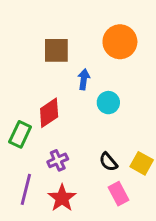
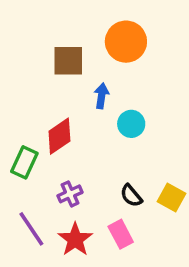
orange circle: (120, 42) -> (126, 42), moved
purple line: (26, 189) -> (31, 229), turned -48
pink rectangle: (118, 194) -> (121, 234), moved

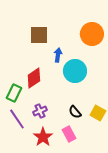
orange circle: (126, 42) -> (92, 34), moved
cyan circle: (131, 124) -> (75, 71), size x1.5
purple line: (31, 229) -> (17, 119), moved

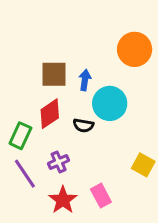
brown square: (39, 35) -> (54, 74), moved
black semicircle: (75, 112) -> (83, 125), moved, turned -40

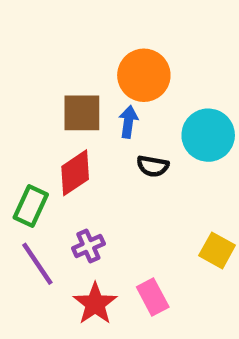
orange circle: (135, 49) -> (144, 75), moved
cyan circle: (110, 103) -> (208, 135), moved
black semicircle: (83, 125) -> (153, 166), moved

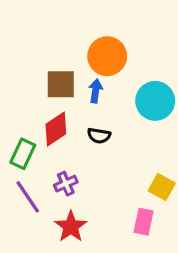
black semicircle: (153, 166) -> (99, 136), moved
pink rectangle: (153, 297) -> (144, 222), moved, turned 40

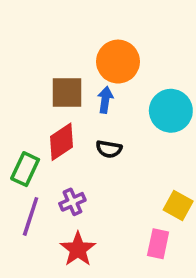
purple line: (28, 197) -> (31, 216), turned 52

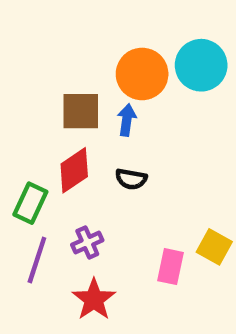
cyan circle: (171, 111) -> (201, 65), moved
pink rectangle: (158, 244) -> (170, 267), moved

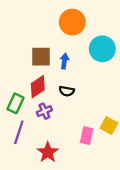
cyan circle: (201, 65) -> (102, 49), moved
orange circle: (142, 74) -> (72, 22), moved
purple cross: (87, 243) -> (44, 111), moved

